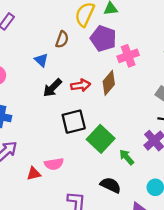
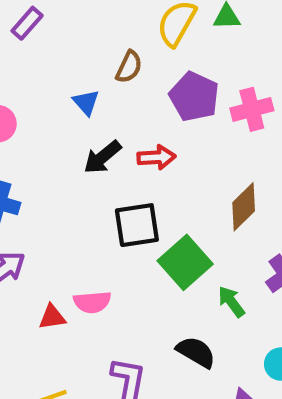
purple pentagon: (103, 38) -> (194, 97), moved
brown diamond: (109, 83) -> (244, 207), moved

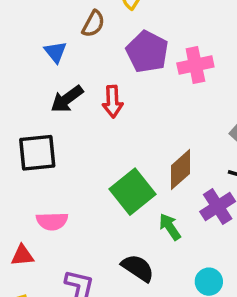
red arrow: (156, 157) -> (113, 101), turned 88
brown diamond: (244, 207) -> (180, 170), moved
black square: (137, 225) -> (37, 153), moved
red triangle: (52, 317) -> (22, 255), moved

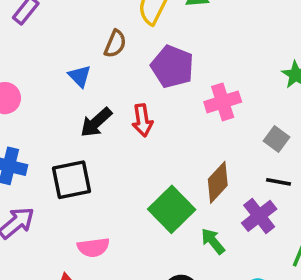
pink cross: (195, 65) -> (223, 102), moved

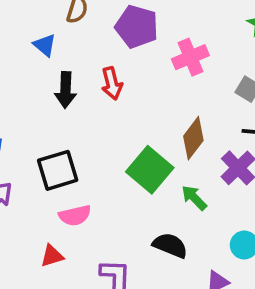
black arrow: (96, 122) -> (66, 90), turned -40
black square: (71, 180) -> (58, 170), moved

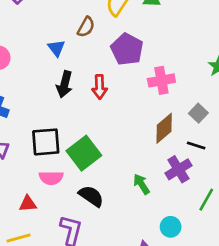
brown diamond: (193, 138) -> (164, 128), moved
green square: (150, 170) -> (84, 153), moved
black semicircle: (170, 245) -> (91, 196), moved

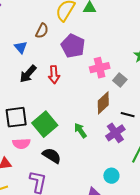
black arrow: (65, 84) -> (28, 74), turned 30
gray square: (198, 113) -> (120, 80), moved
green arrow: (141, 184) -> (80, 131), moved

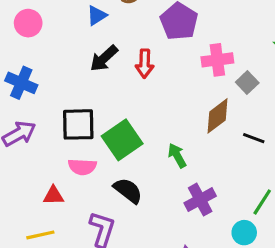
blue triangle: (21, 47) -> (97, 15), turned 32
purple cross: (115, 133) -> (200, 200), moved
cyan circle: (111, 176) -> (244, 233), moved

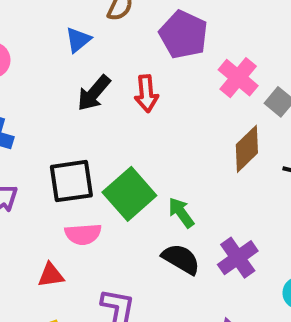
pink cross: (217, 60) -> (238, 78), turned -36
green arrow: (177, 156) -> (181, 213), moved
black semicircle: (128, 191) -> (181, 259), moved

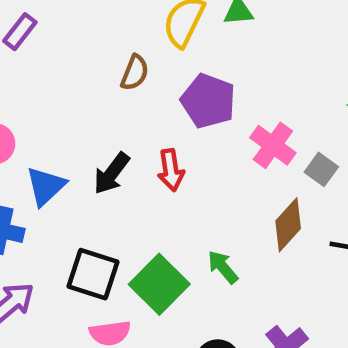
blue triangle: (78, 40) -> (46, 186), moved, size x1.4
black square: (71, 181) -> (93, 274), turned 30
green arrow: (181, 213) -> (223, 267), moved

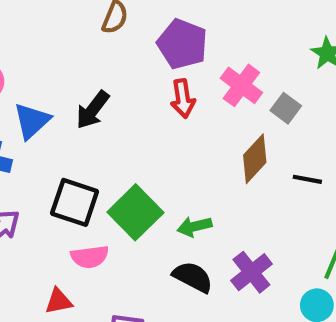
red arrow: (171, 170) -> (183, 99), moved
green arrow: (223, 267) -> (194, 227), moved, turned -64

